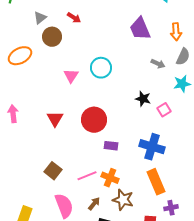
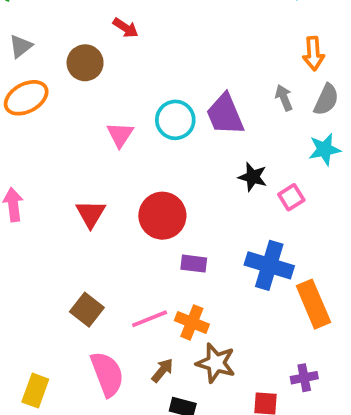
gray triangle: (40, 18) -> (21, 46), moved
purple trapezoid: (140, 29) -> (225, 114), moved
gray arrow: (158, 64) -> (284, 98), moved, turned -136
orange rectangle: (156, 182) -> (313, 304), moved

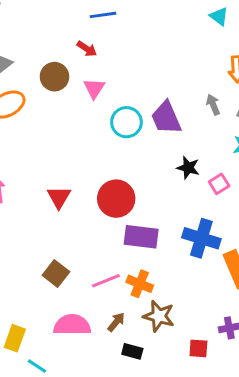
pink triangle: (120, 135) -> (94, 88), moved
purple rectangle: (194, 264) -> (141, 237), size x1.6
pink semicircle: (107, 374) -> (72, 325), turned -69

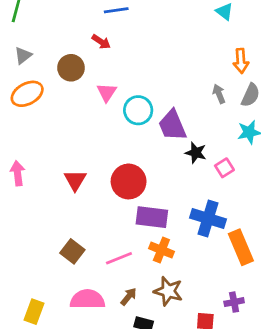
pink triangle: (94, 88) -> (107, 92), moved
purple trapezoid: (166, 118) -> (172, 125), moved
orange cross: (140, 284) -> (161, 250), moved

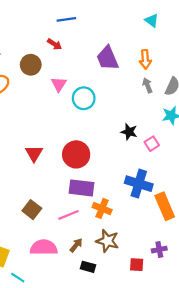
orange arrow: (241, 61) -> (145, 59), moved
purple trapezoid: (172, 125) -> (107, 58), moved
purple rectangle: (152, 217) -> (82, 188), moved

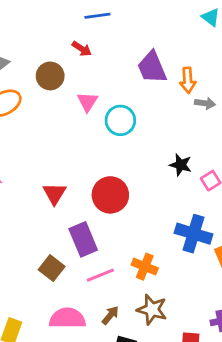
orange arrow: (145, 59) -> (188, 80), moved
gray arrow: (147, 85) -> (205, 103), turned 120
purple rectangle: (82, 188) -> (83, 239), moved, turned 60

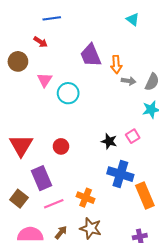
black star: (181, 165) -> (109, 141), moved
red triangle: (54, 193) -> (21, 145), size x1.4
red circle: (110, 195) -> (61, 146), size x0.6

